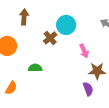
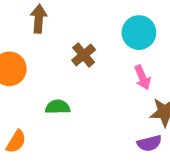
cyan circle: (66, 25) -> (139, 33), moved
purple semicircle: (88, 89) -> (149, 143), turned 96

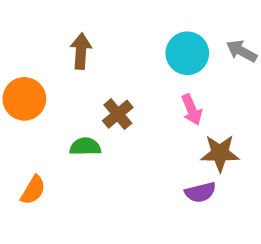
brown arrow: (39, 19) -> (81, 51), moved
brown cross: (84, 55) -> (118, 114), moved

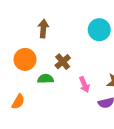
orange circle: (24, 99) -> (25, 59), moved
pink arrow: (192, 110) -> (84, 85), moved

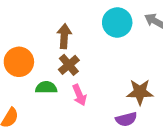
brown arrow: (43, 29) -> (64, 36), moved
pink arrow: (84, 85) -> (79, 95), moved

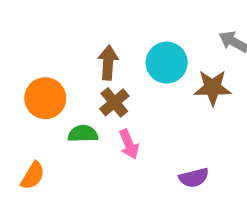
cyan circle: (117, 22) -> (167, 63), moved
brown star: (140, 92) -> (213, 88), moved

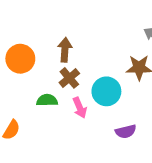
cyan circle: (167, 63) -> (106, 91), moved
orange circle: (45, 98) -> (20, 59), moved

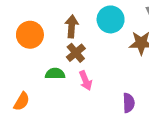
cyan circle: (106, 91) -> (111, 19), moved
purple semicircle: (126, 131) -> (129, 103), turned -78

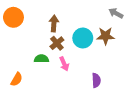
cyan circle: (111, 19) -> (83, 38), moved
orange circle: (30, 35) -> (13, 17), moved

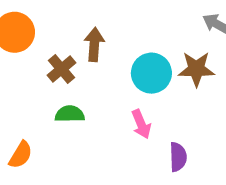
brown cross: (57, 43) -> (62, 69), moved
pink arrow: (64, 64) -> (141, 124), moved

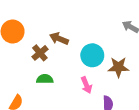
brown arrow: (94, 44) -> (59, 39), turned -72
brown star: (196, 69) -> (118, 67), moved

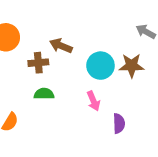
brown cross: (40, 53) -> (38, 63), turned 35
brown star: (118, 67) -> (132, 66), moved

